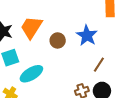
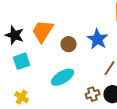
cyan ellipse: (31, 74) -> (63, 77), moved

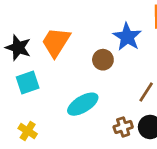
blue star: (98, 39) -> (127, 37), moved
brown circle: (69, 44) -> (103, 60), moved

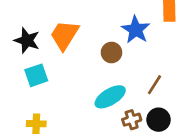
cyan ellipse: (83, 104) -> (110, 97), moved
yellow cross: (28, 131) -> (36, 124), turned -30

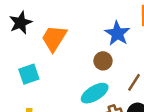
black star: (27, 40) -> (21, 23), moved, turned 30
brown circle: (111, 53) -> (103, 61), moved

